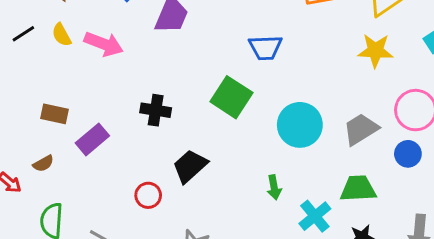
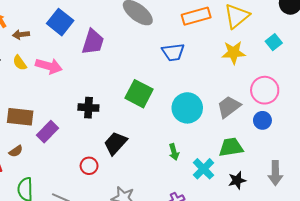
blue trapezoid: (266, 48) -> (173, 52), moved
brown rectangle: (54, 114) -> (20, 117), size x1.4

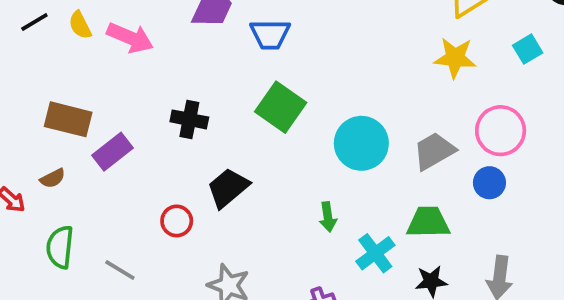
blue trapezoid: (173, 52) -> (270, 34), moved

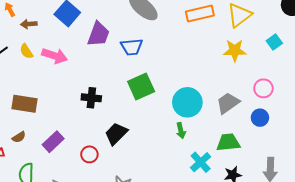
green square: (281, 107) -> (141, 86), turned 36
pink circle: (501, 131) -> (263, 88), size x0.7
purple rectangle: (112, 152) -> (53, 142), moved
green arrow: (328, 217) -> (181, 131), moved

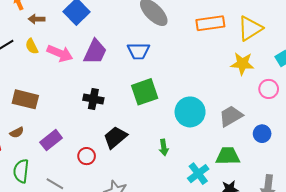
purple trapezoid: (98, 34) -> (95, 52), moved
pink circle: (263, 88) -> (269, 89), moved
green arrow: (181, 131) -> (164, 147), moved

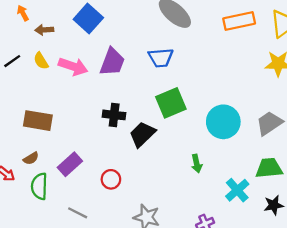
black trapezoid: (115, 137) -> (142, 134), moved
green semicircle: (21, 171) -> (39, 186), moved

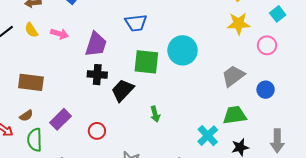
purple trapezoid: (112, 62) -> (96, 44), moved
pink arrow: (73, 66) -> (60, 34), size x0.7
green square: (171, 103) -> (146, 62), turned 32
cyan circle: (223, 122) -> (183, 50), moved
green arrow: (197, 164) -> (155, 114), moved

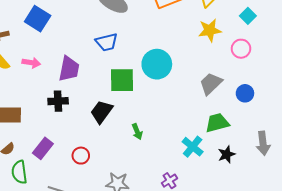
black cross: (97, 75) -> (58, 101), moved

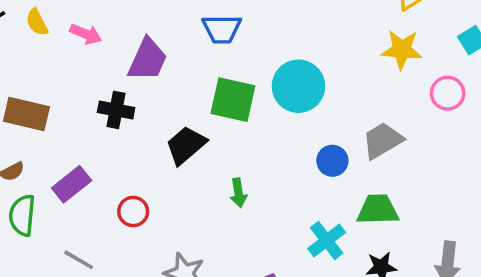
blue circle: (245, 93) -> (332, 161), moved

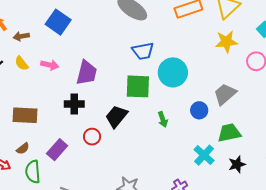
blue trapezoid: (222, 29) -> (143, 51), moved
green arrow: (238, 193) -> (163, 119), moved
red circle: (133, 211) -> (92, 137), moved

